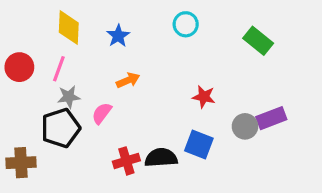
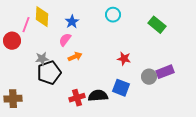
pink line: (59, 69) -> (26, 25), moved
orange arrow: (128, 80) -> (75, 57), moved
pink semicircle: (102, 113) -> (65, 40), moved
black pentagon: (61, 128) -> (49, 73), moved

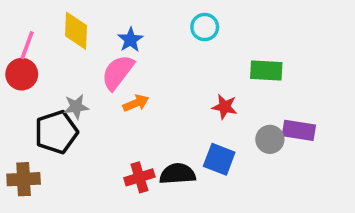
pink line: (26, 25) -> (27, 45), moved
green rectangle: (157, 25) -> (266, 71), moved, turned -36
pink semicircle: (65, 40) -> (118, 72), size x1.5
purple rectangle: (165, 72) -> (299, 130), turned 30
black pentagon: (49, 73) -> (56, 132), moved

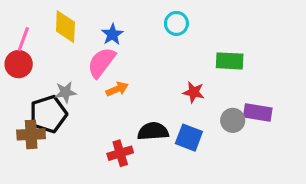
black semicircle: (178, 174) -> (153, 131), moved
brown cross: (24, 179) -> (31, 134), moved

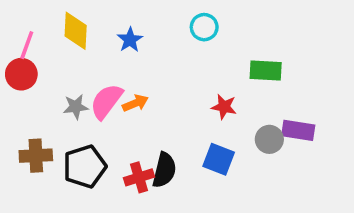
pink semicircle: (101, 63) -> (106, 101), moved
black pentagon: (48, 114) -> (85, 166), moved
black semicircle: (153, 131) -> (164, 170), moved, turned 108

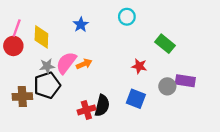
yellow diamond: (76, 31) -> (41, 37), moved
green rectangle: (266, 71) -> (165, 44), turned 36
black pentagon: (85, 166) -> (47, 85), moved

